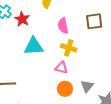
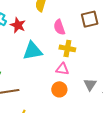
orange circle: (65, 89) -> (59, 89), moved

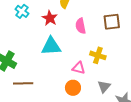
red star: (18, 25) -> (50, 18), moved
yellow cross: (67, 48) -> (98, 55), moved

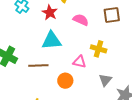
pink semicircle: (81, 26) -> (81, 20), turned 126
brown line: (23, 83) -> (38, 65), moved
orange circle: (73, 88) -> (65, 81), moved

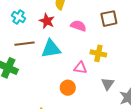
brown line: (38, 65) -> (25, 44), moved

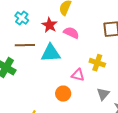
pink semicircle: (78, 26) -> (71, 33), moved

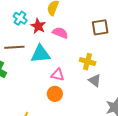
cyan cross: (22, 18) -> (20, 18), moved
pink triangle: (78, 75) -> (58, 75), moved
gray triangle: (103, 94) -> (95, 80), moved, turned -32

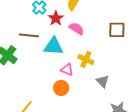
yellow cross: (88, 62) -> (86, 59), moved

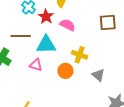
pink triangle: (67, 70) -> (36, 65), moved
orange circle: (61, 88) -> (65, 71), moved

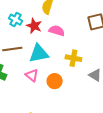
pink triangle: (36, 65) -> (32, 75), turned 32
orange circle: (65, 71) -> (55, 81), moved

